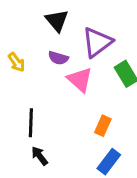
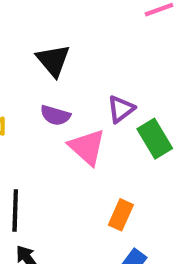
purple triangle: (97, 42) -> (121, 109), moved, size x0.6

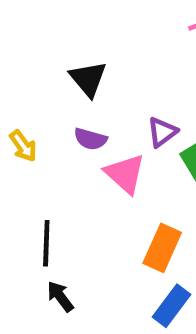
orange rectangle: (121, 215) -> (162, 248), size x1.4

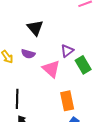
purple semicircle: (90, 139) -> (28, 54), moved
orange rectangle: (162, 248) -> (67, 101), turned -36

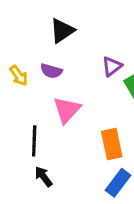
black triangle: (35, 28) -> (62, 31), turned 36
pink triangle: (51, 69) -> (67, 110), moved, turned 30

